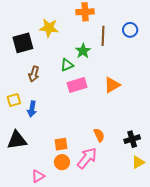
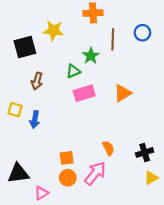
yellow square: (14, 100) -> (15, 110), turned 32
black triangle: (17, 140) -> (18, 173), moved

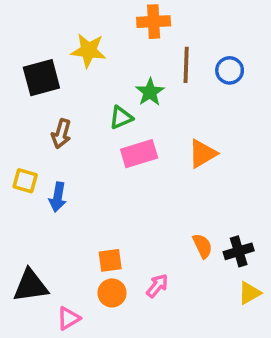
blue circle: (142, 33) -> (230, 70), moved
orange semicircle: (108, 148) -> (202, 246), moved
pink arrow: (95, 173) -> (157, 286), size x0.6

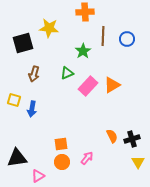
green triangle: (121, 117) -> (67, 73), moved
pink rectangle: (139, 154) -> (88, 86), moved, turned -30
yellow triangle: (249, 293) -> (138, 162), turned -32

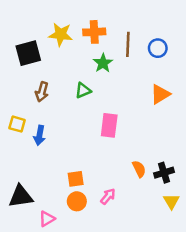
orange cross: (85, 12) -> (94, 32), moved
orange triangle: (112, 85) -> (160, 94), moved
pink rectangle: (88, 86) -> (109, 125), moved, turned -36

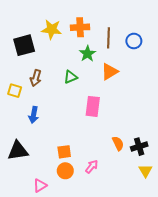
orange triangle: (160, 94) -> (110, 72), moved
yellow square: (17, 124) -> (15, 91), moved
black triangle: (21, 196) -> (18, 151), moved

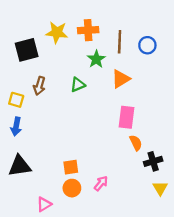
pink rectangle: (93, 106) -> (126, 117), moved
blue arrow: (34, 115) -> (16, 126), moved
orange semicircle: (118, 143) -> (136, 143), moved

